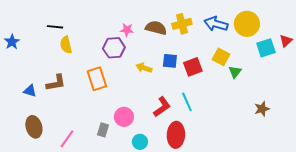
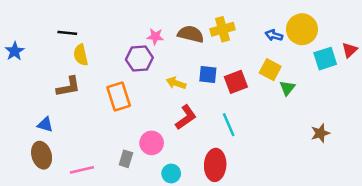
blue arrow: (216, 24) -> (274, 35), moved, size x0.6
brown L-shape: (56, 83) -> (68, 87), moved
blue triangle: (30, 91) -> (45, 125), moved
red L-shape: (162, 107) -> (186, 117), moved
pink line: (67, 139) -> (82, 170), turned 42

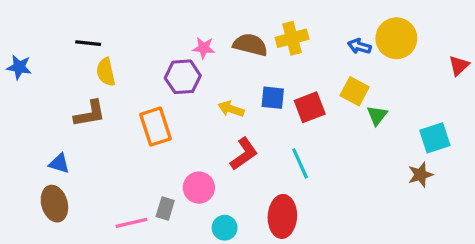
blue star: (15, 51) -> (19, 67), turned -30
cyan square: (325, 59) -> (435, 138), moved
pink line: (82, 170) -> (131, 223), moved

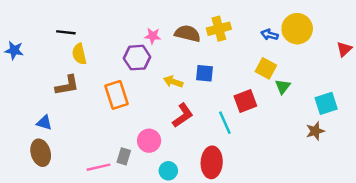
red square: (310, 107) -> (245, 101), moved

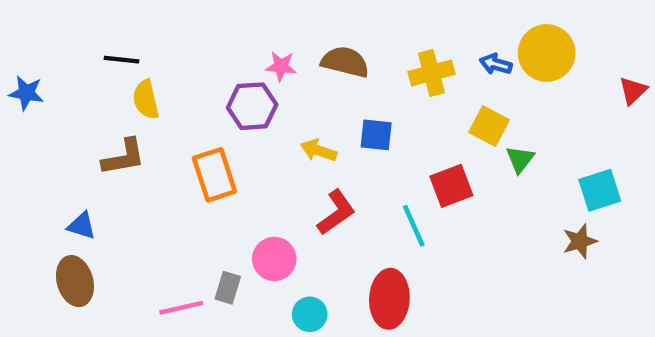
yellow cross: (219, 29) -> (431, 73), moved

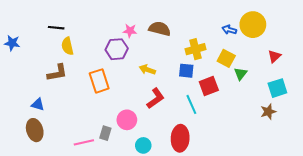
yellow cross: (431, 73) -> (195, 49), moved
red triangle: (633, 91) -> (274, 56), moved
blue square: (376, 135) -> (186, 71), moved

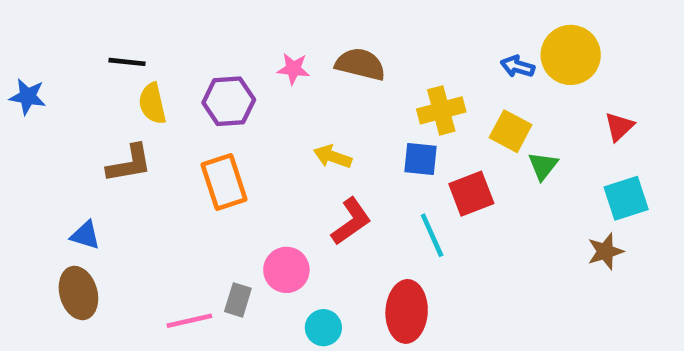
purple hexagon: (117, 49) -> (229, 101), moved

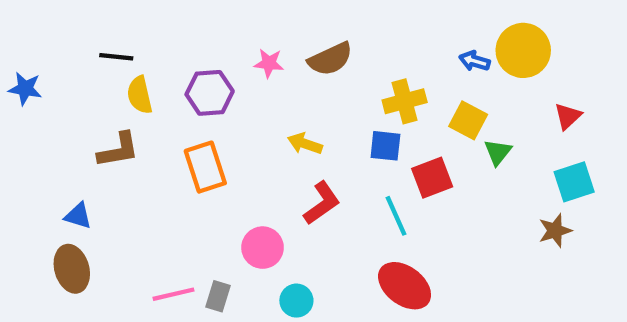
brown semicircle: (360, 64) -> (330, 59), turned 141
gray rectangle: (238, 300) -> (218, 296), moved
red ellipse: (407, 311) -> (405, 286), moved, turned -56

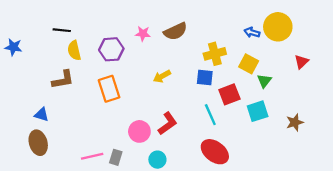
yellow arrow: (305, 144) -> (162, 76), turned -48
cyan square: (574, 182) -> (258, 111), moved
red L-shape: (322, 203) -> (168, 124), moved

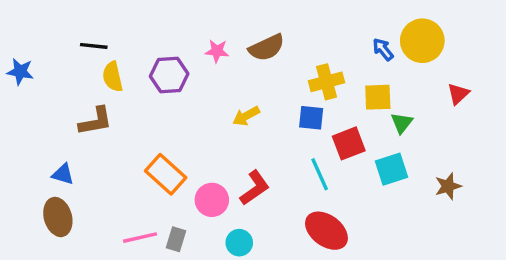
blue arrow: (252, 32) -> (383, 49), turned 35
yellow square: (249, 64) -> (378, 97), turned -30
orange rectangle: (109, 89) -> (166, 174), moved, turned -30

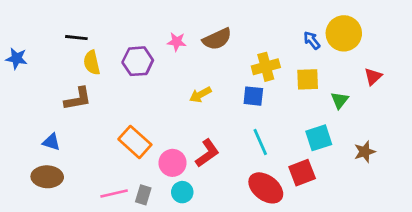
green triangle: (402, 123) -> (340, 100), moved
red square: (349, 143) -> (302, 173), moved
brown ellipse: (58, 217) -> (47, 177), turned -72
cyan circle: (239, 243) -> (182, 192), moved

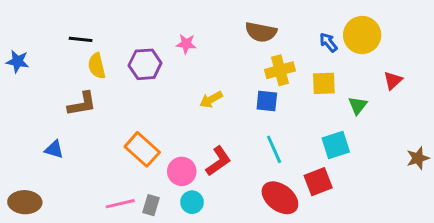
brown semicircle: (217, 39) -> (261, 32), moved, turned 36
brown star: (365, 152) -> (418, 158), moved
brown ellipse: (47, 177) -> (25, 202), moved

